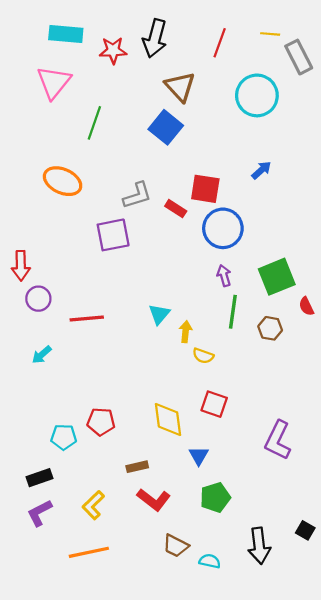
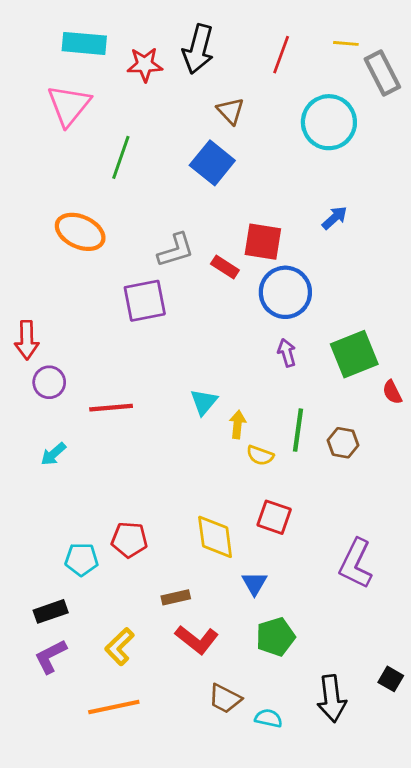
brown triangle: (180, 87) -> (231, 111), size x0.7
green line: (233, 312) -> (298, 430), moved
brown hexagon: (270, 328) -> (343, 443), moved

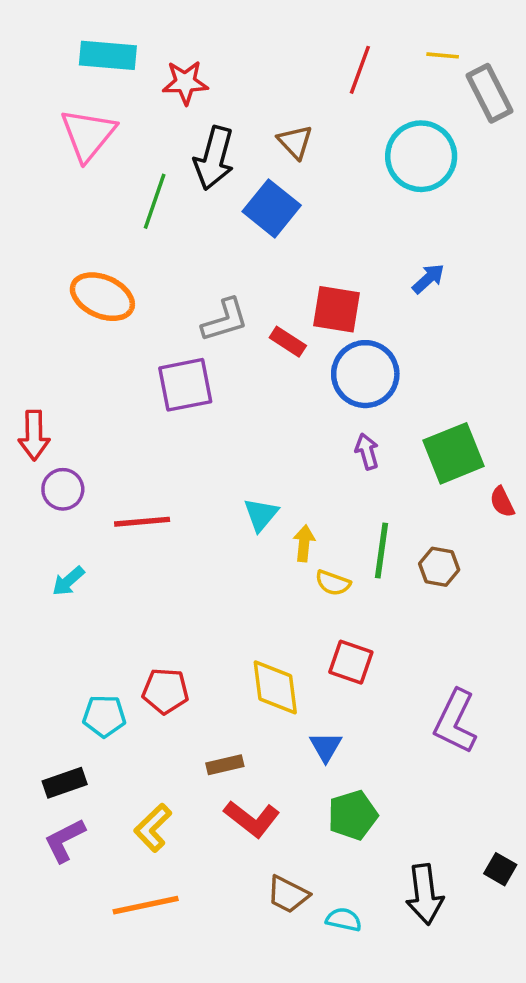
black arrow: (198, 49) -> (214, 158), moved

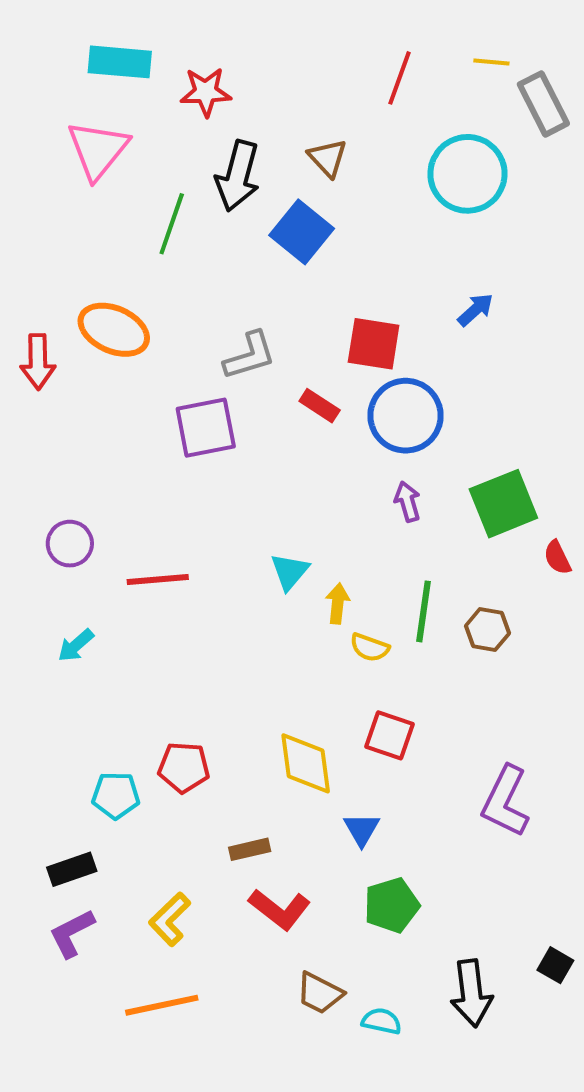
red rectangle: (288, 342) -> (320, 406), moved
red arrow: (34, 435) -> (38, 362), moved

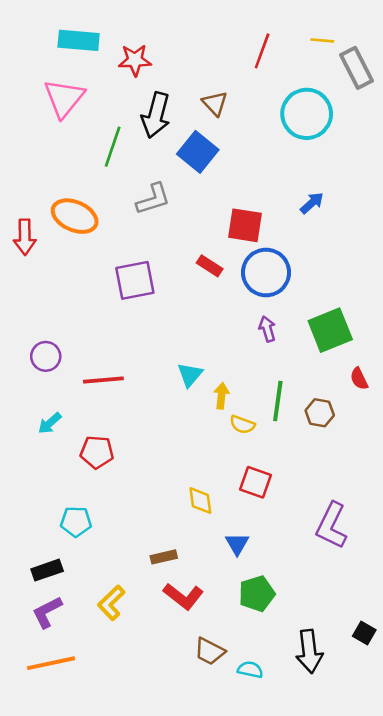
gray L-shape: (250, 356) -> (153, 199), moved
red semicircle: (557, 558) -> (359, 379), moved
yellow diamond: (306, 763) -> (200, 501), size x0.7
red pentagon: (184, 767) -> (97, 452), moved
orange line: (162, 1005) -> (51, 663), moved

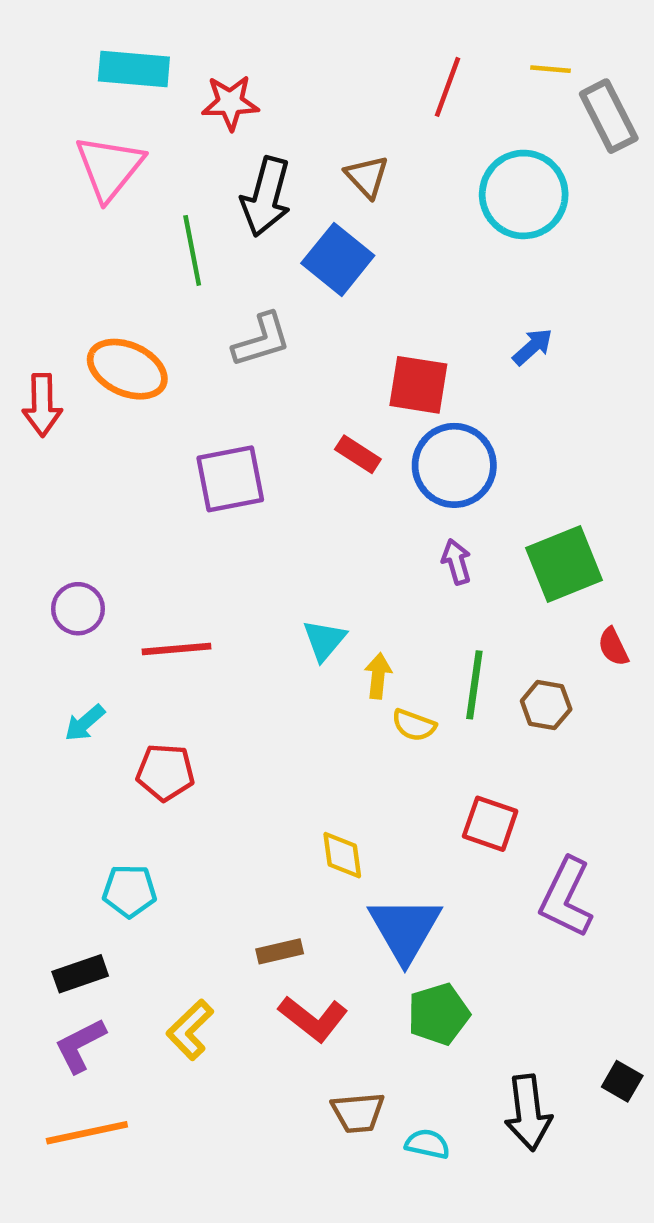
green line: (113, 147) -> (192, 250), turned -30
red square: (255, 482) -> (490, 824), moved
blue triangle: (237, 544) -> (405, 929), size x1.8
brown trapezoid: (210, 651) -> (358, 1113), turned -32

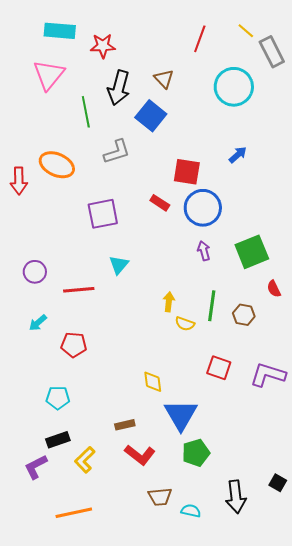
yellow line: (551, 69) -> (246, 31), turned 36
cyan triangle: (324, 640) -> (119, 265), moved
purple L-shape: (566, 898) -> (268, 375), moved, turned 81
black rectangle: (80, 974) -> (58, 440), moved
orange line: (87, 1133) -> (74, 513), moved

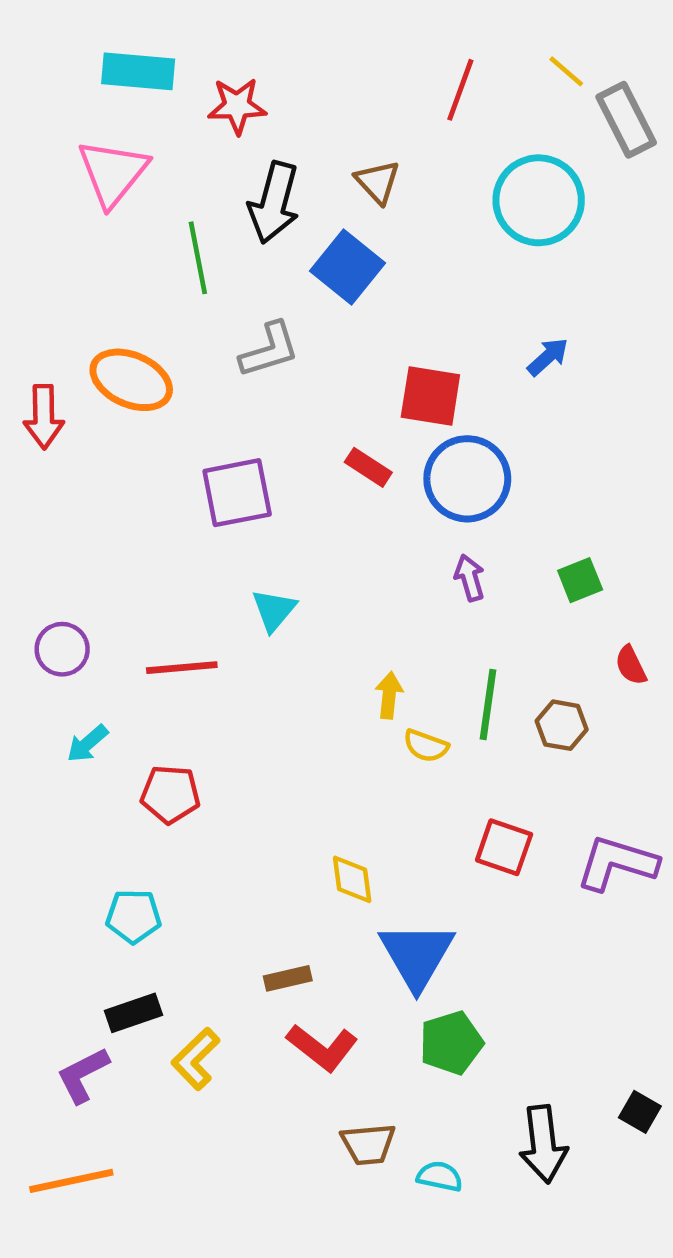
green square: (252, 252) -> (580, 580), size x0.6
purple circle: (35, 272) -> (62, 649), moved
orange line: (74, 513) -> (71, 1181), moved

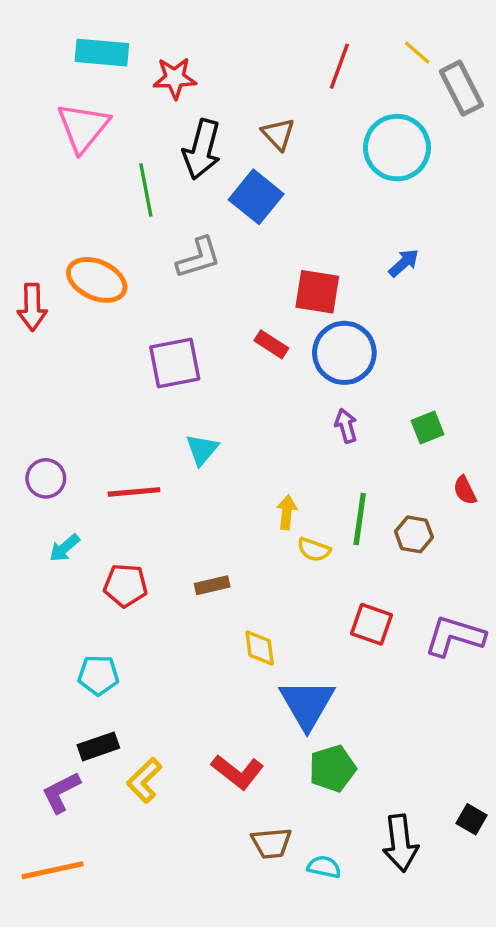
brown rectangle: (288, 978) -> (212, 585), moved

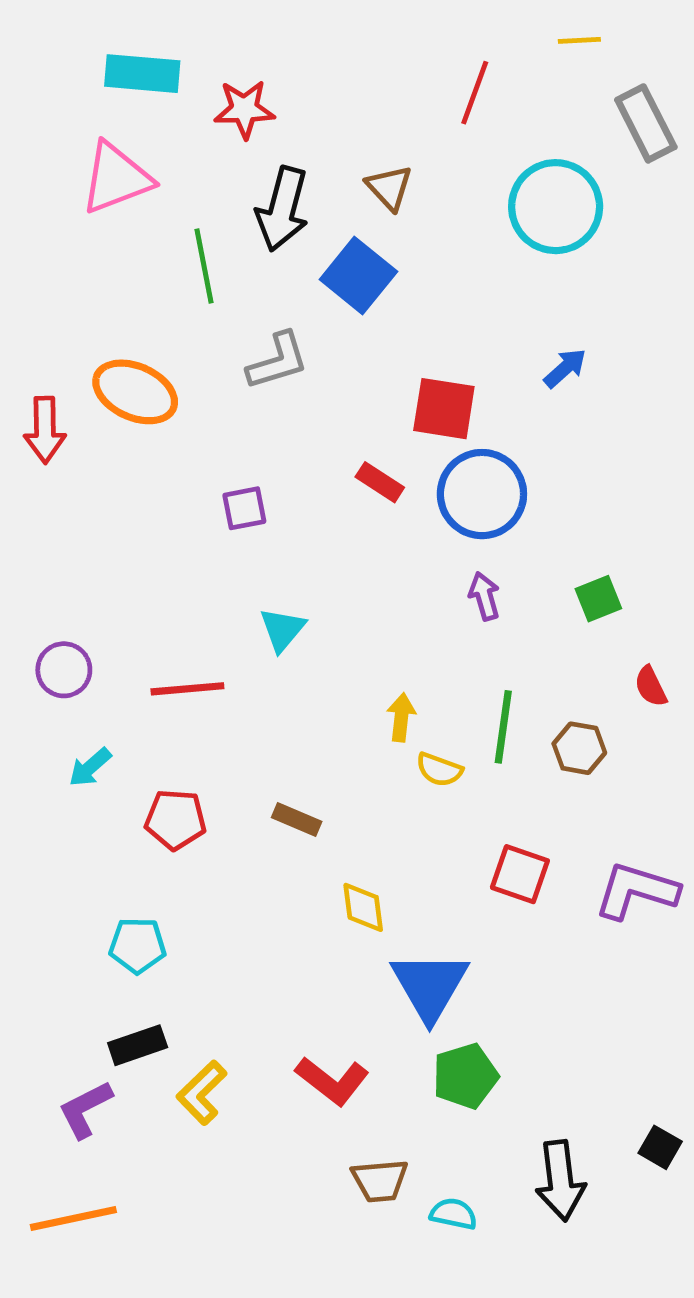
yellow line: (417, 53) -> (579, 40), moved, turned -44
pink triangle: (83, 127) -> (116, 178), turned 30
purple square: (175, 363) -> (244, 508), size x0.6
brown rectangle: (212, 585) -> (297, 819), turned 36

